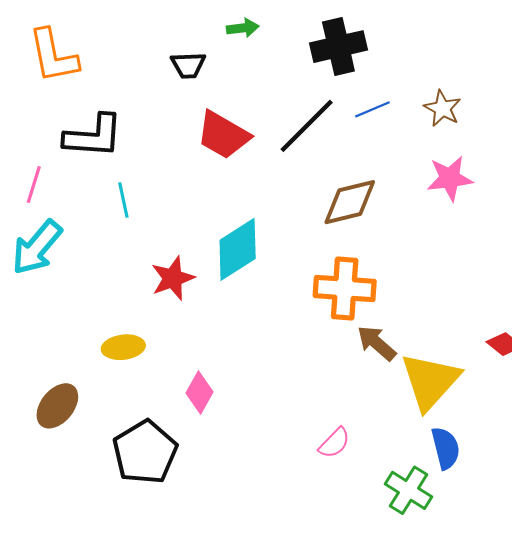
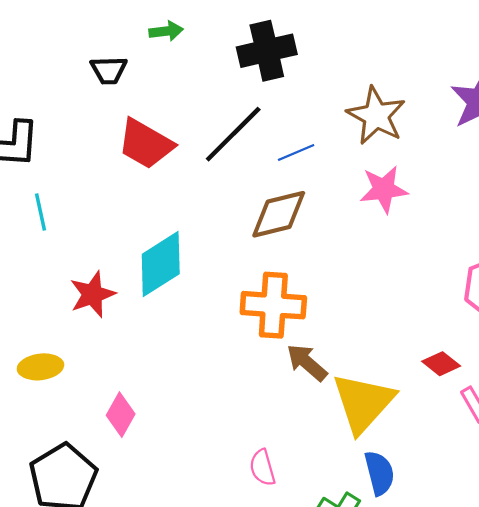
brown star: (442, 108) -> (376, 116), size x1.5
blue line: (372, 109) -> (296, 152), moved
pink semicircle: (334, 443) -> (262, 468), turned 120

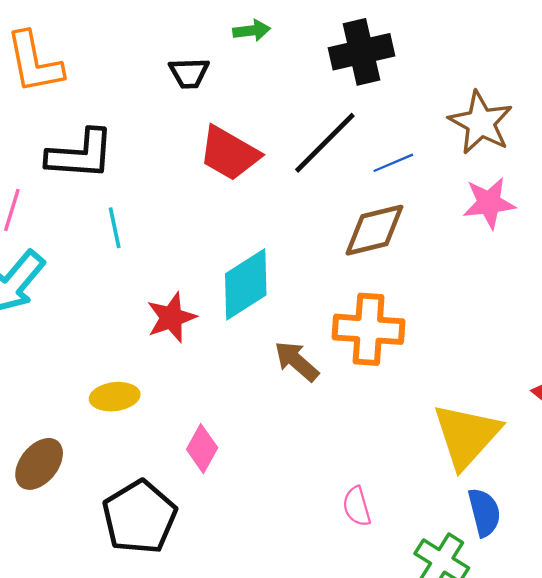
brown arrow: (307, 363) -> (297, 361), moved

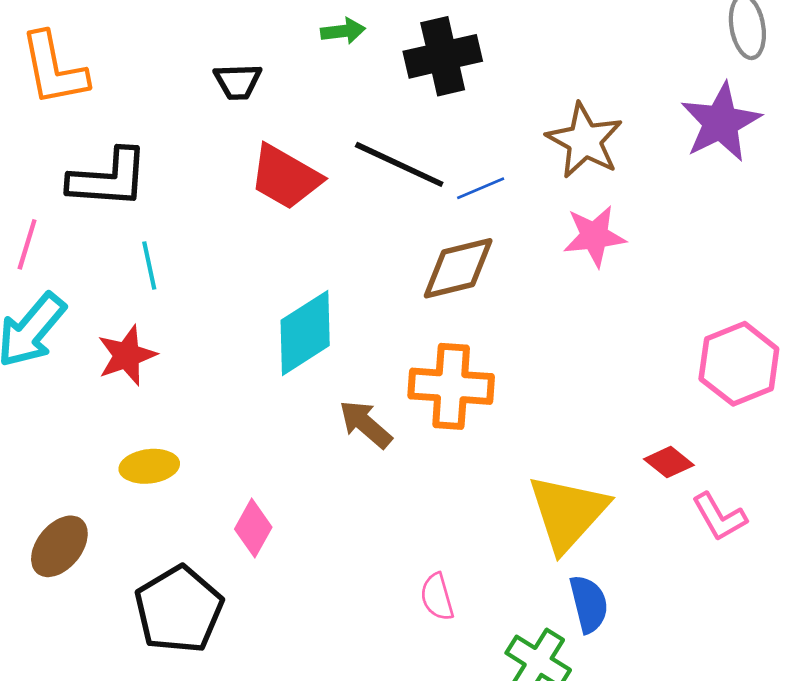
green arrow: (252, 31) -> (343, 31), moved
black line: (325, 143) -> (399, 164), turned 70
red star: (171, 318) -> (127, 355), moved

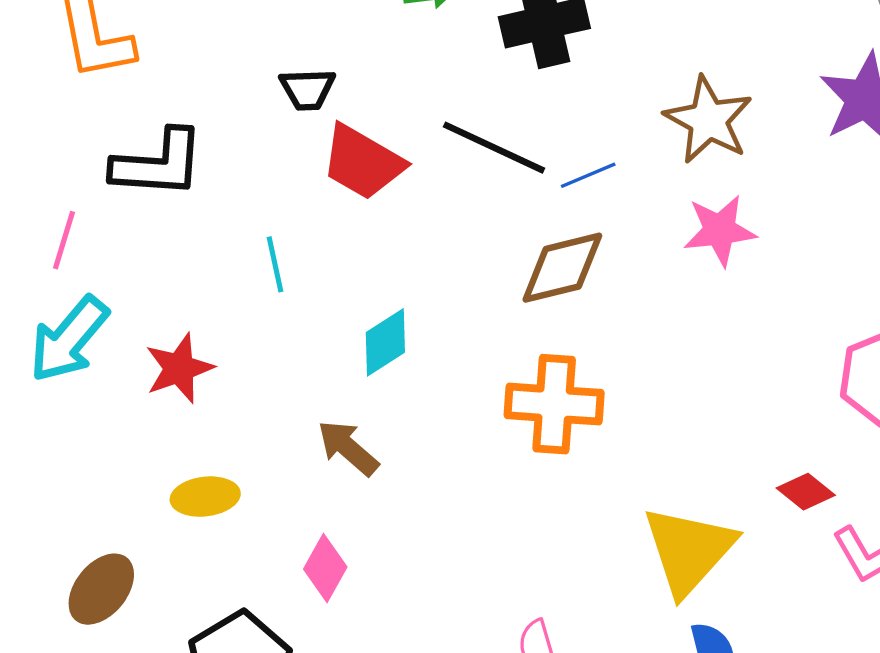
black trapezoid: (238, 82) -> (307, 89), moved
cyan line: (149, 266) -> (275, 264), moved
cyan diamond: (305, 333) -> (385, 342), size x0.7
brown arrow: (365, 424) -> (348, 448), moved

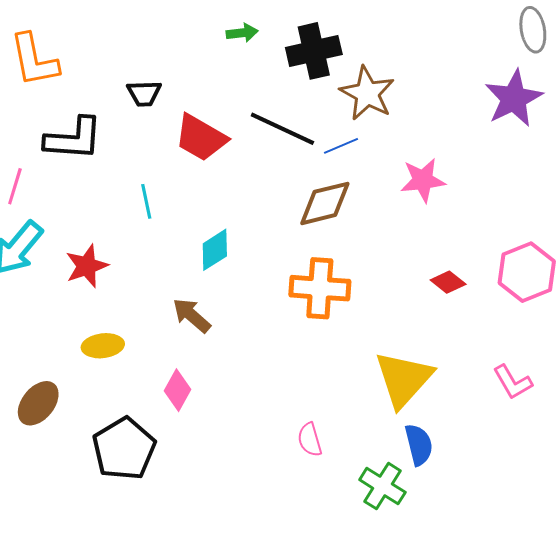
black trapezoid: (307, 89) -> (144, 93), moved
brown star: (708, 120) -> (367, 93), moved
red diamond: (806, 492) -> (448, 282), moved

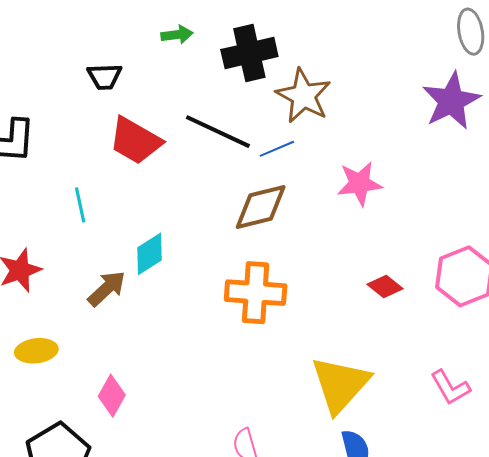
black trapezoid: (144, 93) -> (105, 76), moved
brown arrow: (192, 315) -> (107, 289), moved, turned 96

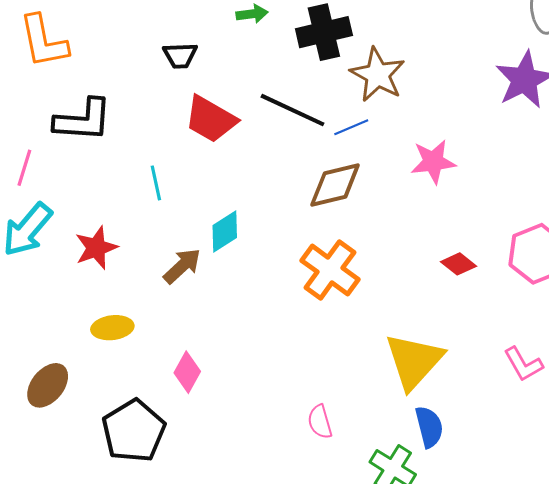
orange cross: (256, 293) -> (330, 270), turned 32

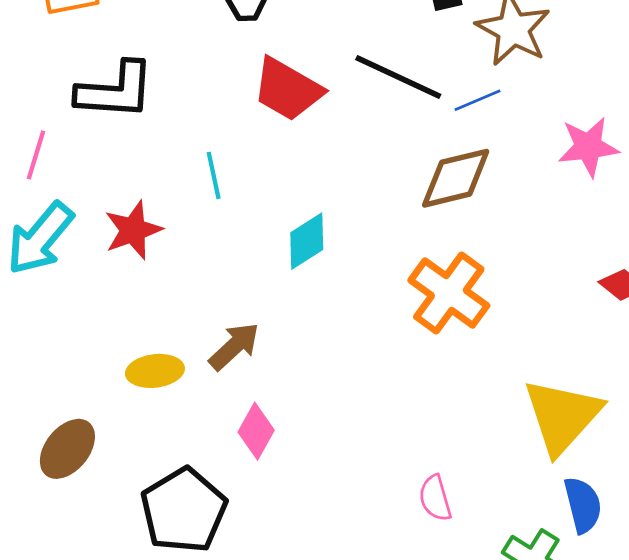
red star: (96, 248) -> (133, 230), moved
brown arrow: (182, 266) -> (234, 346), moved

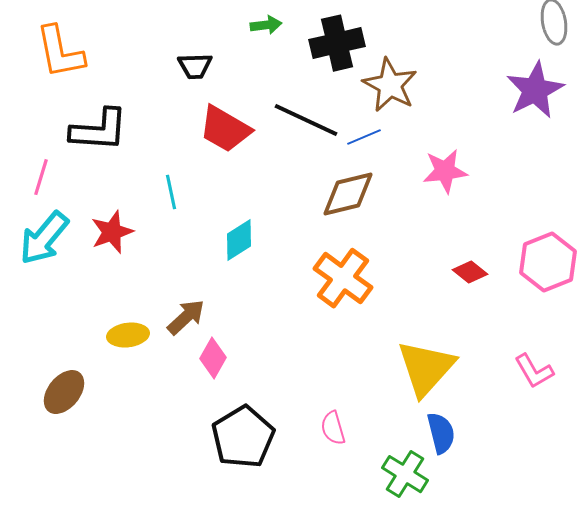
pink diamond: (256, 431) -> (213, 358), moved
black pentagon: (184, 510) -> (243, 437), moved

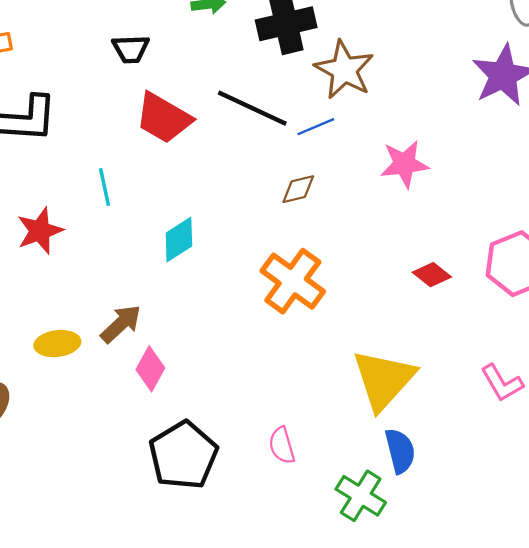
brown diamond: (348, 194) -> (298, 189), size x0.6

